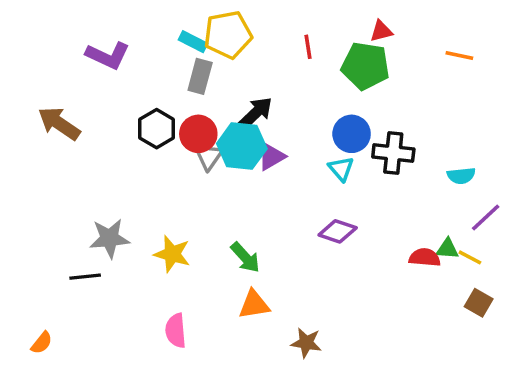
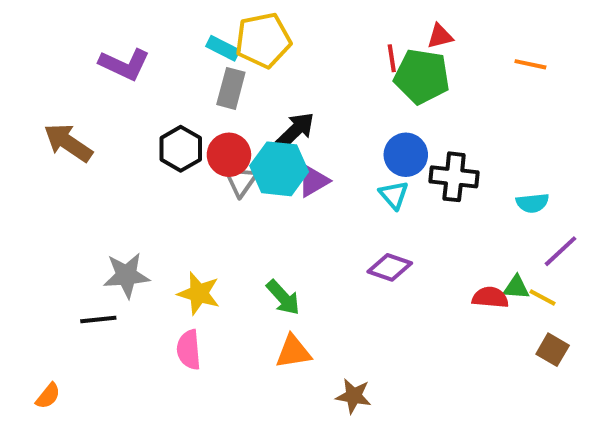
red line: (308, 47) -> (392, 58), moved
pink semicircle: (176, 331) -> (189, 350), moved

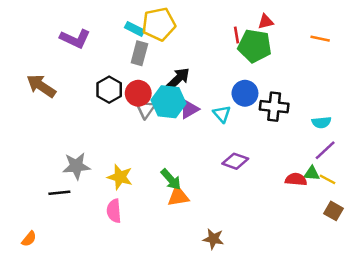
cyan triangle: (394, 195) -> (222, 114), moved
purple line: (561, 251) -> (325, 150), moved
orange triangle: (293, 352) -> (178, 196), moved

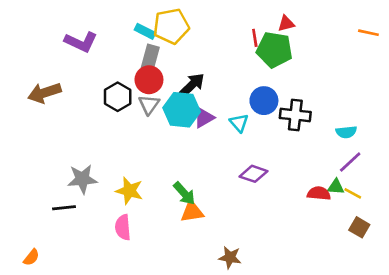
orange line: (320, 39) -> (368, 33), moved
brown arrow: (41, 86) -> (44, 93), turned -52
red circle: (138, 93) -> (149, 80), moved
gray triangle: (145, 109) -> (149, 105), moved

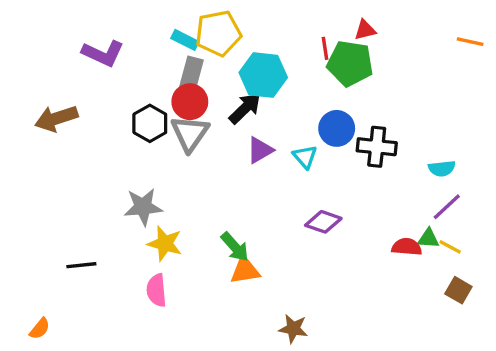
gray triangle: (149, 105) -> (190, 133), size x1.4
cyan hexagon: (182, 110) -> (263, 75), moved
gray star: (82, 179) -> (143, 207), moved

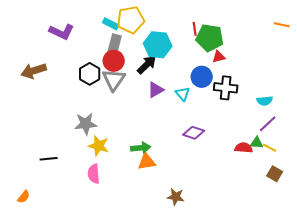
red triangle: (365, 30) -> (219, 57), moved
green arrow: (235, 247) -> (141, 148), turned -54

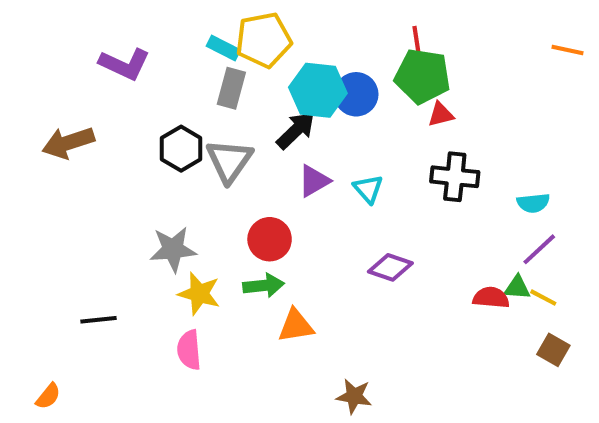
red line: (195, 29) -> (417, 40), moved
red circle: (114, 61) -> (270, 239), moved
blue circle: (202, 77) -> (356, 94), moved
green arrow: (141, 148) -> (264, 286), moved

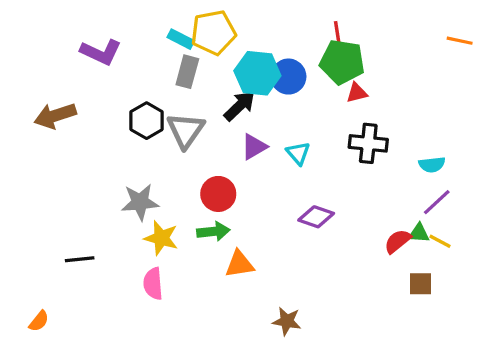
red semicircle: (491, 298) -> (398, 241), turned -44
brown square: (553, 350) -> (420, 284), moved, turned -30

